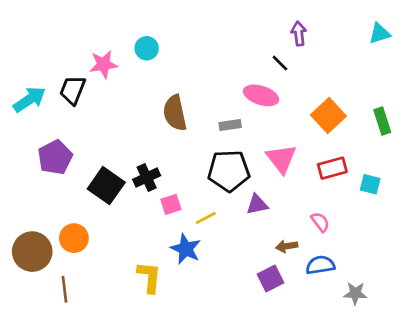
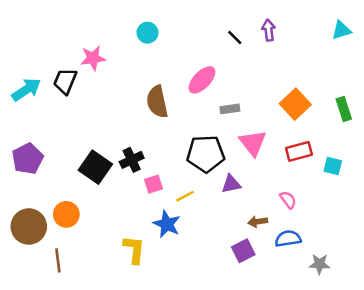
cyan circle: (147, 48) -> (147, 33), moved
black line: (280, 63) -> (235, 38), moved
pink ellipse: (261, 95) -> (202, 80), moved, turned -64
gray rectangle: (230, 125) -> (230, 109), moved
purple pentagon: (55, 157) -> (28, 159), moved

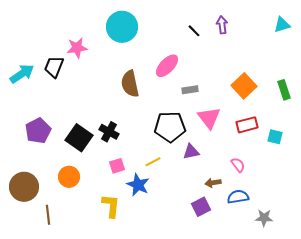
cyan circle: (147, 33) -> (122, 27), size x1.8
purple pentagon: (28, 159) -> (38, 131), moved
black cross: (132, 160) -> (109, 132), turned -36
pink square: (154, 184) -> (117, 166), moved
orange circle: (66, 214) -> (69, 177), moved

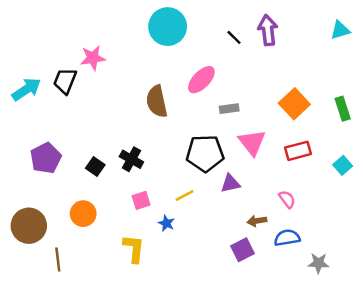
purple arrow: (222, 25) -> (268, 30), size x1.4
cyan circle: (122, 27) -> (168, 27), moved
cyan square: (275, 137) -> (343, 165), moved, turned 35
black square: (79, 138) -> (95, 167), size x0.6
blue star: (138, 185) -> (166, 223), size x0.6

